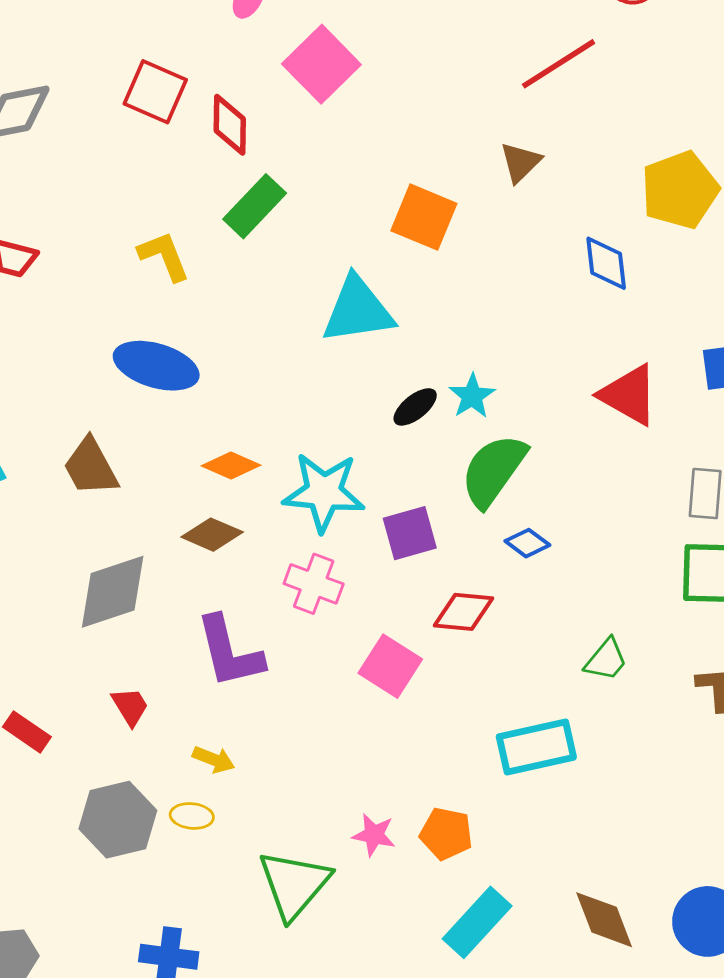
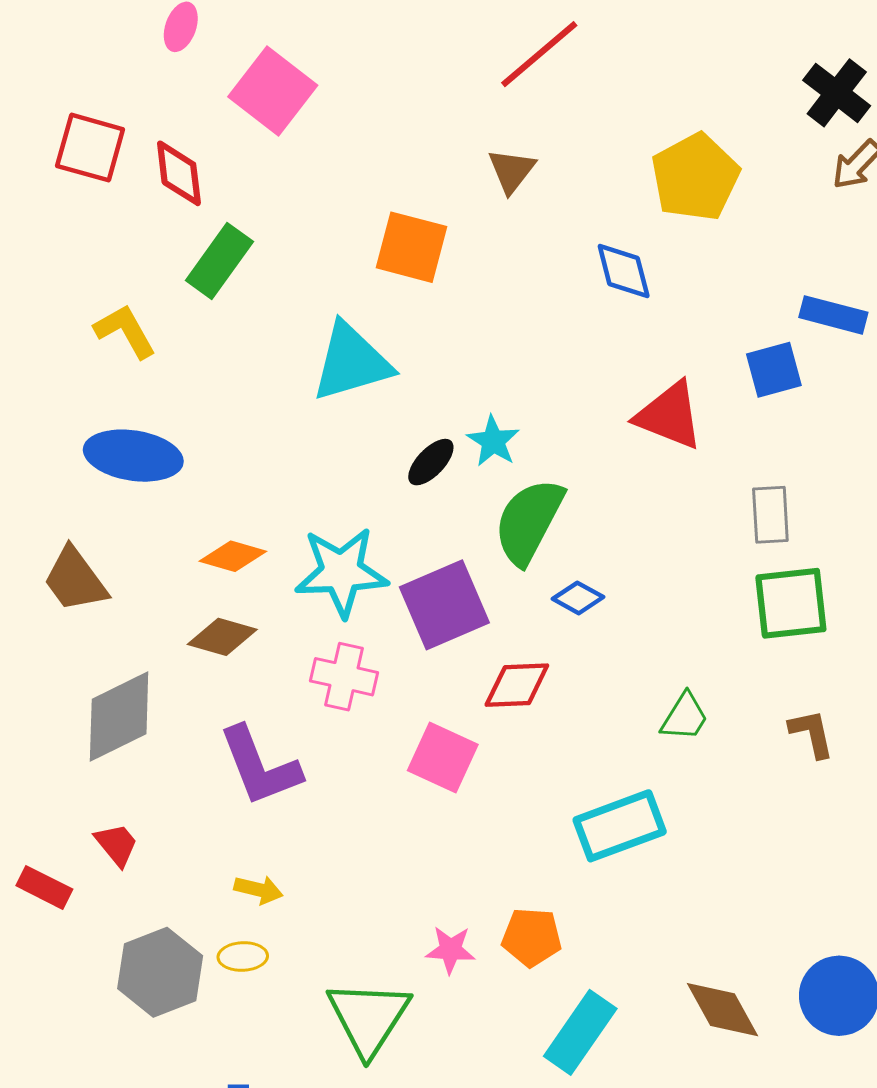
purple square: (410, 533) -> (444, 605), size x1.4
red trapezoid: (130, 706) -> (117, 844), moved

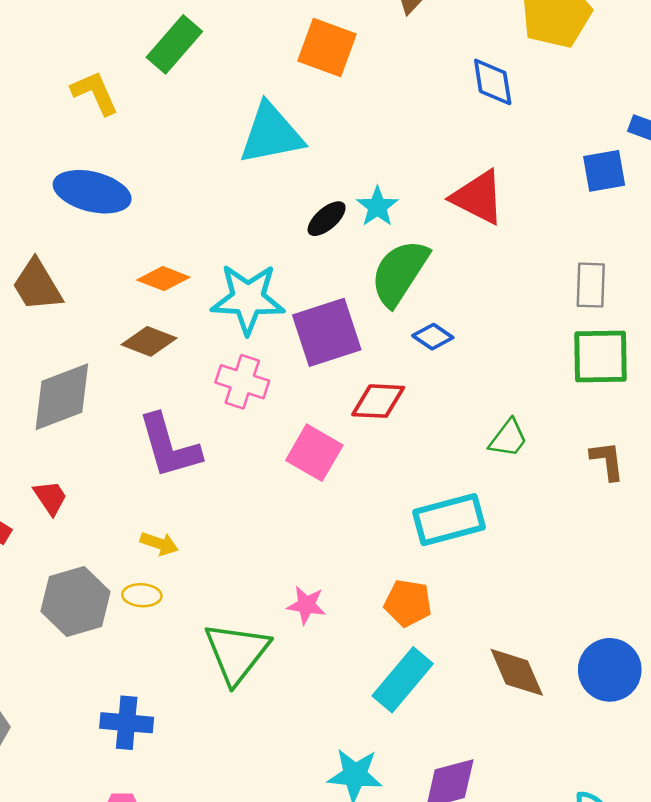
red triangle: (669, 416) -> (478, 197), moved
orange pentagon: (532, 937) -> (408, 603), moved

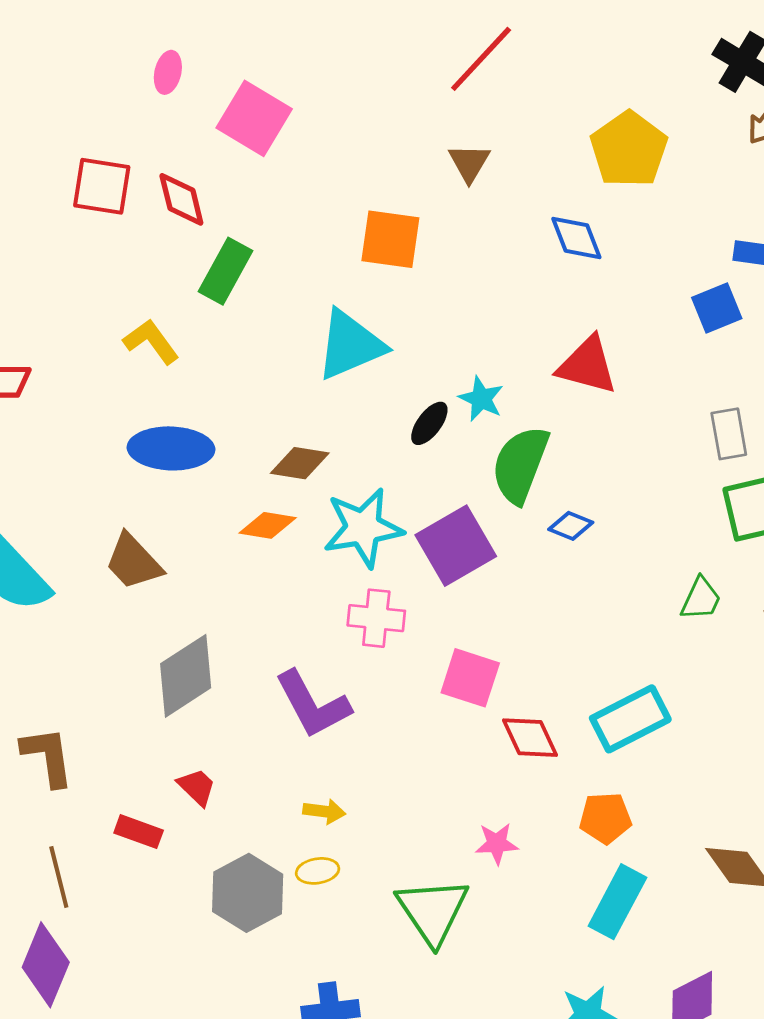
brown diamond: (149, 341) -> (300, 463), moved
red diamond: (378, 401) -> (530, 738), moved, turned 74
green trapezoid: (508, 438) -> (701, 599), moved

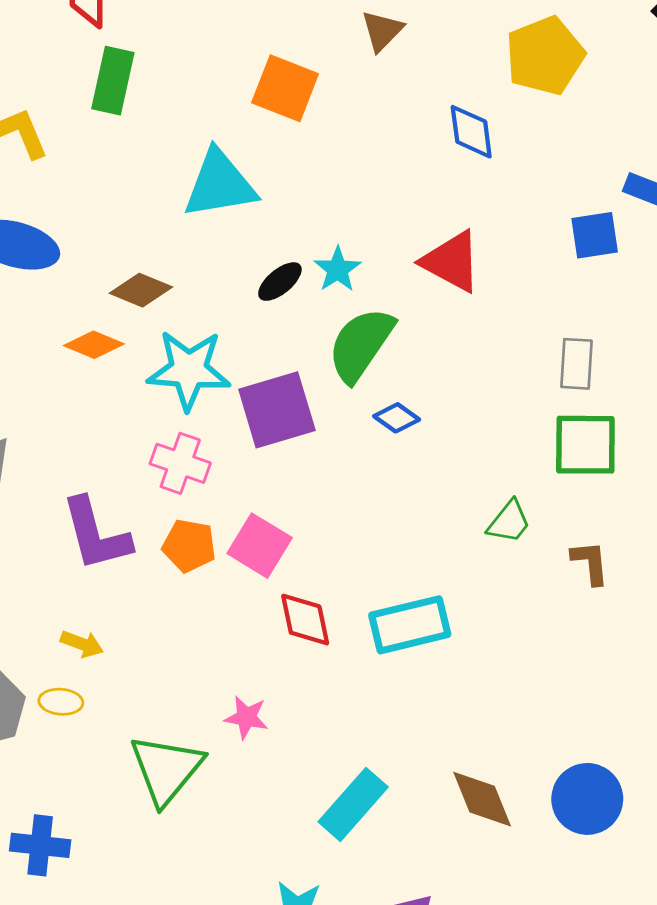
green rectangle: (226, 271) -> (113, 81), turned -30
orange pentagon: (605, 818) -> (189, 546), moved

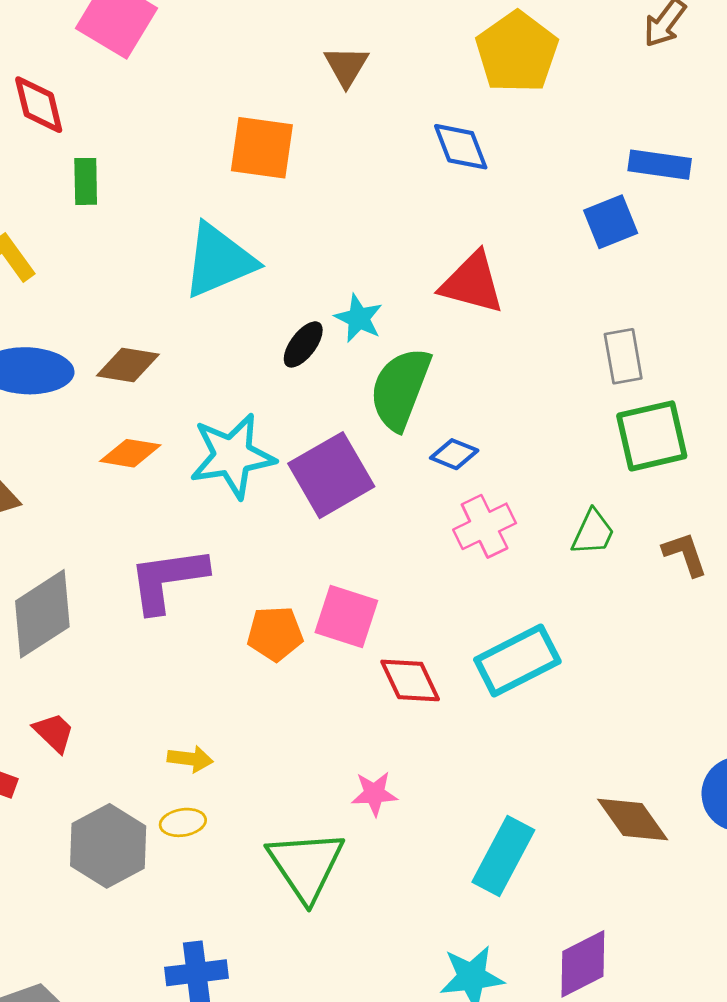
green rectangle: (113, 81) -> (86, 181), size x0.7
brown diamond: (141, 290) -> (128, 365), moved
pink cross: (180, 463) -> (485, 526), moved, turned -32
purple L-shape: (96, 534) -> (168, 579), moved, turned 110

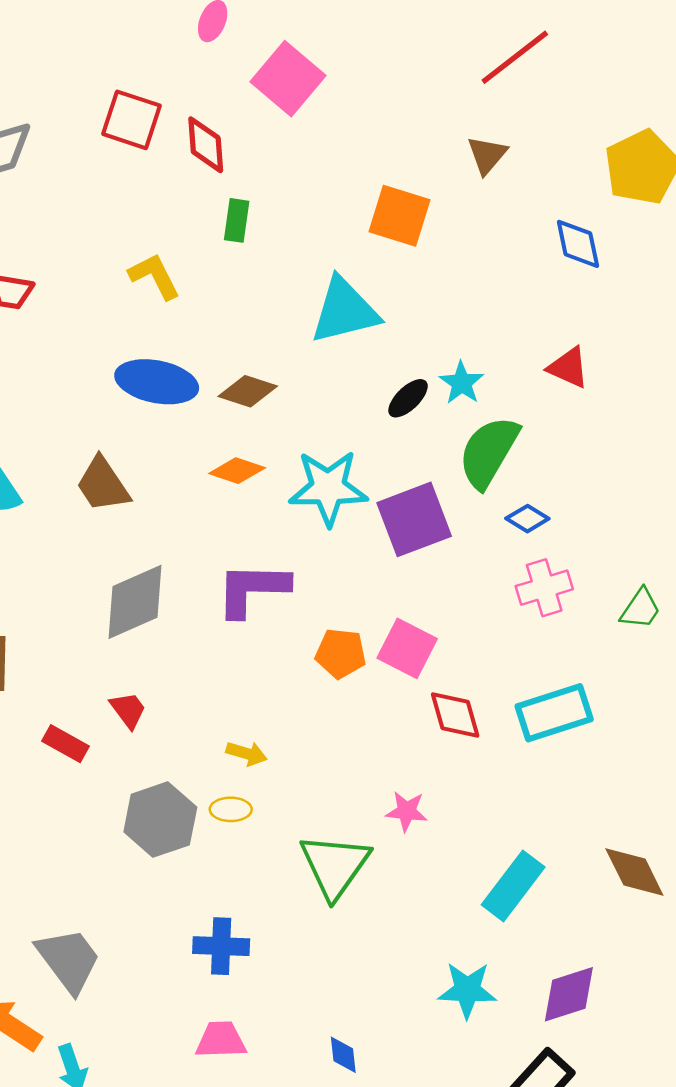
red triangle: (472, 283) -> (568, 368), size x0.7

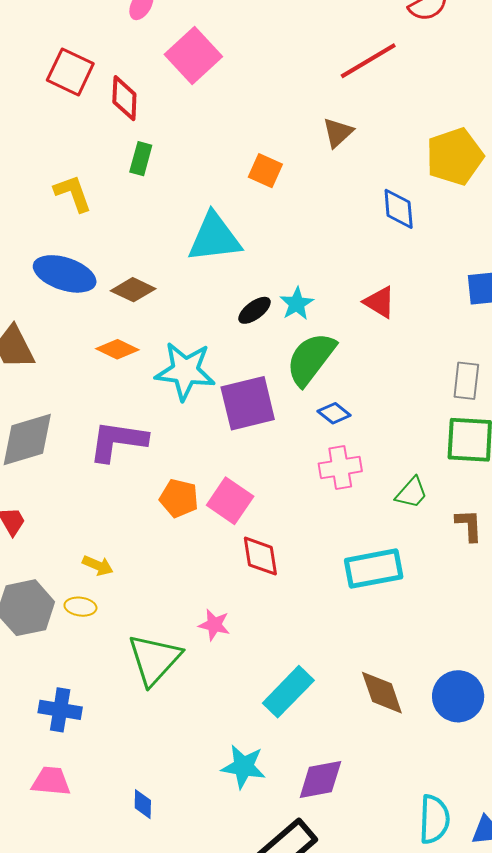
orange square: (400, 216) -> (265, 171), size x0.7
cyan rectangle: (554, 713) -> (374, 569), moved

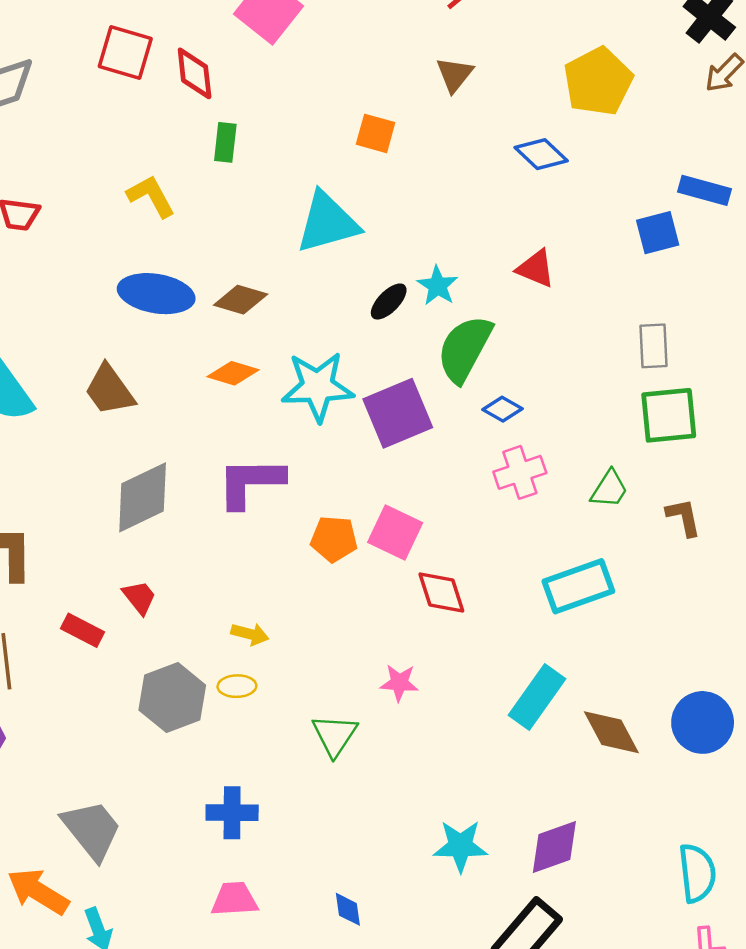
blue diamond: (399, 209) -> (541, 154), turned -33
green triangle: (154, 659) -> (335, 735), size x0.7
cyan rectangle: (288, 692) -> (537, 697), moved

